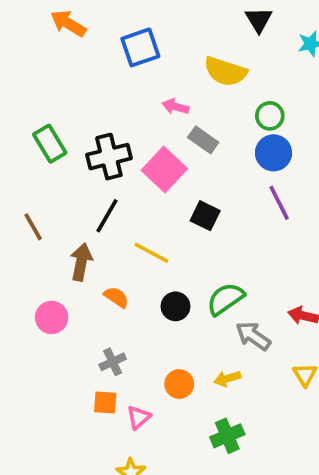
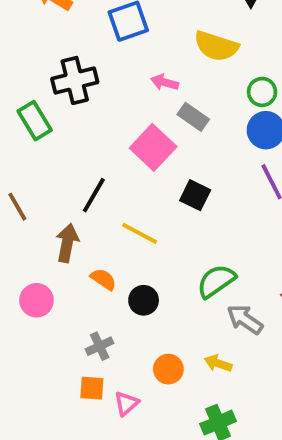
black cross: (109, 157) -> (75, 80), moved
black circle: (175, 306) -> (144, 300), moved
yellow arrow: (227, 378) -> (218, 363), turned 35

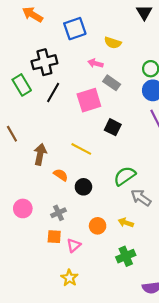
yellow semicircle: (216, 46) -> (113, 43), moved, size x0.7
pink square: (153, 147) -> (89, 100), turned 30
black line: (94, 195) -> (53, 93), moved
pink circle: (37, 300) -> (23, 208), moved

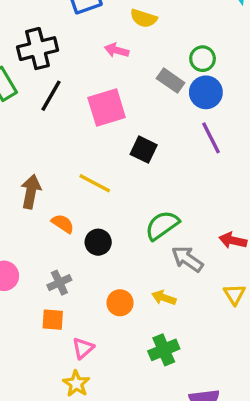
gray rectangle: (112, 83) -> (171, 81), moved
pink triangle: (74, 245) -> (83, 348), moved

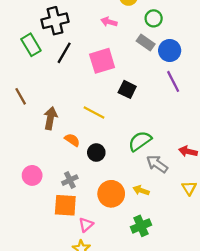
green circle: (203, 59) -> (154, 18), moved
orange circle: (120, 303) -> (111, 194), size x1.5
orange square: (53, 320) -> (65, 205), size x1.5

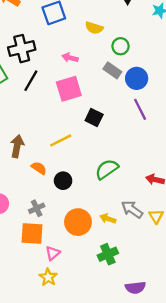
pink arrow: (109, 22) -> (70, 58), moved
yellow line: (94, 112) -> (61, 140), turned -55
gray arrow: (157, 164) -> (132, 209), moved

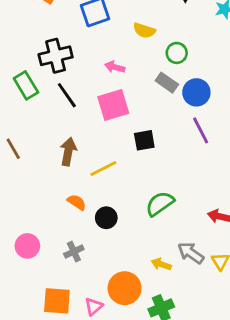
black line: (31, 81) -> (67, 95), turned -65
black square: (94, 117) -> (144, 140), turned -36
brown arrow: (17, 146) -> (68, 152), moved
orange circle: (78, 222) -> (125, 288), moved
orange square: (32, 234) -> (57, 301), moved

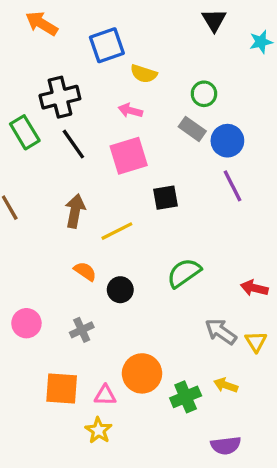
yellow semicircle: (144, 30) -> (144, 74), moved
yellow arrow: (161, 264) -> (226, 385), moved
pink triangle: (94, 306) -> (105, 395), turned 42

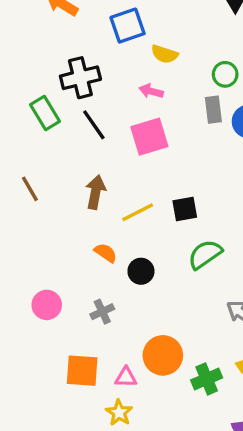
gray rectangle: (192, 129) -> (213, 110), turned 48
black square: (165, 198) -> (185, 209), moved

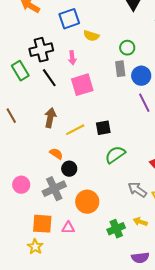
pink arrow: (151, 91) -> (72, 58), moved, turned -112
black circle: (141, 271) -> (69, 169), moved
gray cross: (102, 312) -> (54, 189), size x1.6
orange circle: (163, 355) -> (87, 202), moved
yellow star: (119, 413) -> (35, 247), moved

